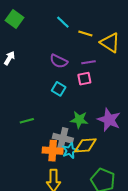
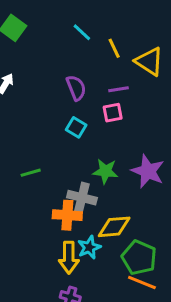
yellow line: (85, 33) -> (114, 48), turned 48
purple semicircle: (59, 61) -> (76, 88), turned -138
yellow diamond: (85, 145) -> (114, 227), moved
cyan star: (70, 151) -> (89, 247), moved

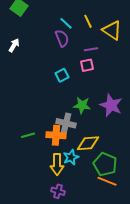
cyan line: (82, 32) -> (66, 23), moved
purple semicircle: (76, 88) -> (62, 38), moved
cyan square: (76, 127) -> (62, 75), turned 32
green line: (31, 173) -> (28, 135), moved

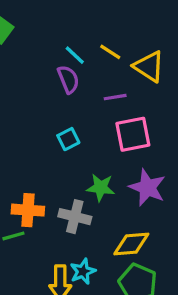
yellow line: (88, 21) -> (110, 52), turned -32
pink square: (87, 65) -> (133, 134), moved, size x1.6
orange cross: (56, 135) -> (28, 210), moved
yellow diamond: (88, 143) -> (131, 244), moved

